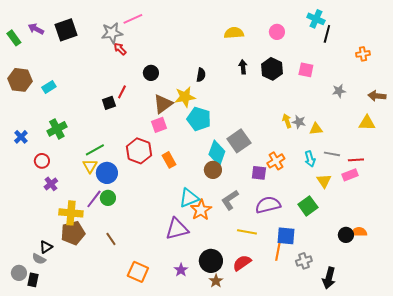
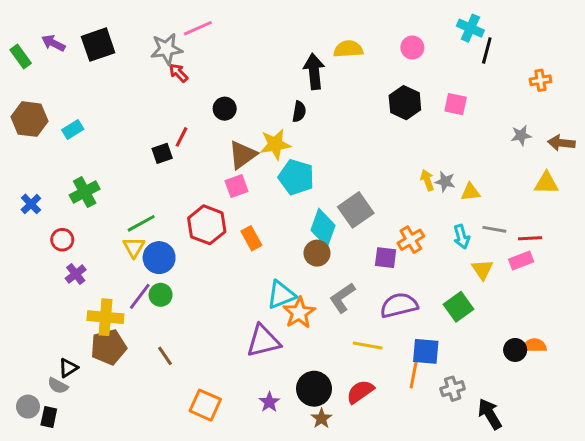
black arrow: (243, 67) -> (314, 71), moved, size x1.6
gray star: (339, 91) -> (521, 135), moved
black arrow: (329, 278) -> (490, 414), turned 135

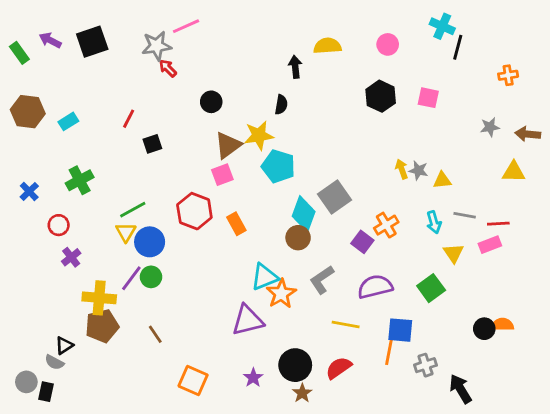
black arrow: (314, 71) -> (295, 67), size x0.7
red line: (181, 137) -> (129, 119), moved
purple square: (386, 258) -> (362, 242), turned 30

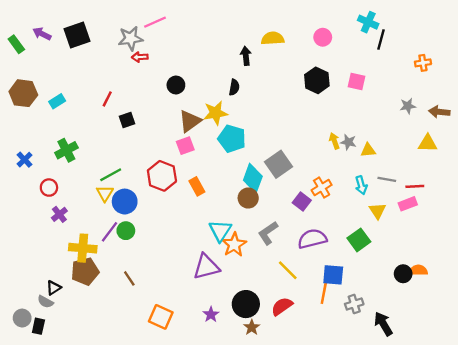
red arrow: (168, 68) -> (140, 57), turned -49
cyan triangle: (264, 277) -> (220, 231), turned -35
yellow line: (346, 324) -> (288, 270), turned 35

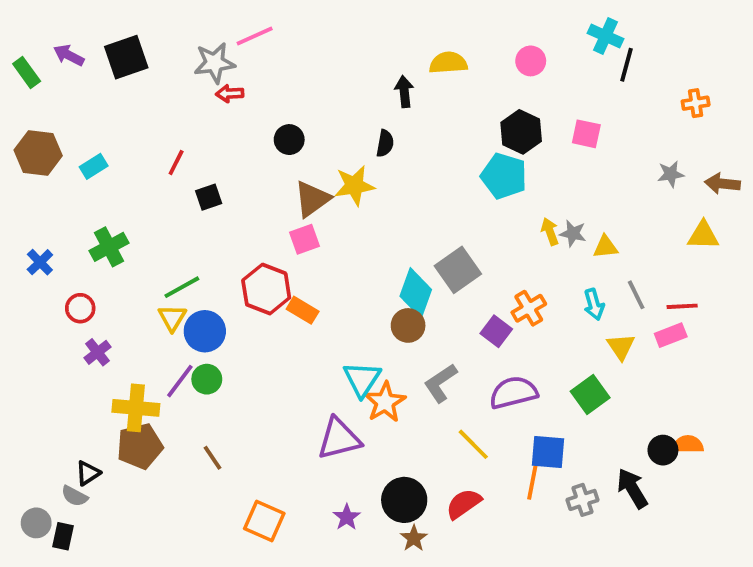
cyan pentagon: (232, 139) -> (504, 176), moved
gray line: (387, 179) -> (636, 295), turned 54
orange rectangle: (197, 186) -> (303, 310), moved, turned -30
black arrow: (383, 324) -> (632, 488), moved

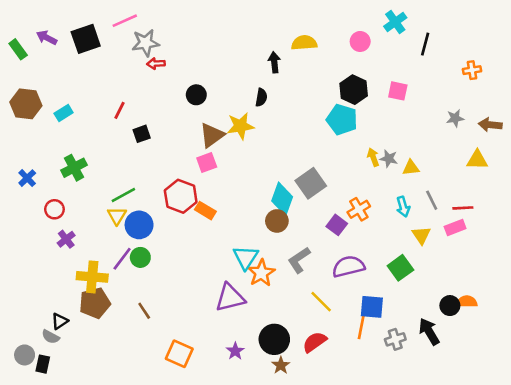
pink line: (255, 36) -> (125, 21), moved
cyan cross: (605, 36) -> (395, 22), moved, turned 30

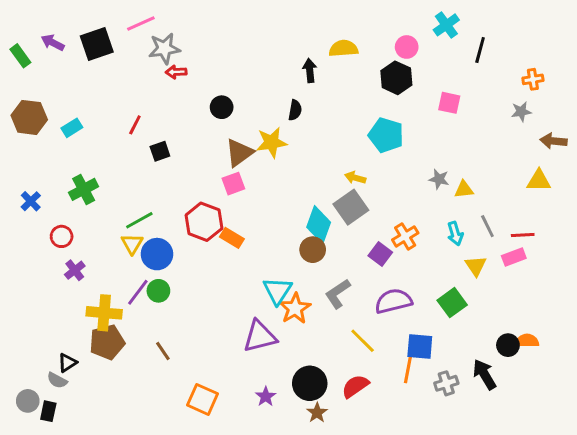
black hexagon: (354, 90) -> (396, 78), moved
gray star: (455, 118) -> (521, 112), moved
yellow arrow: (373, 157) -> (355, 178), moved, turned -54

